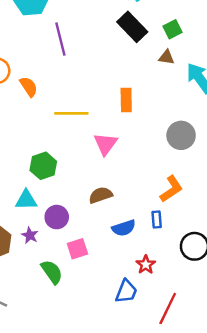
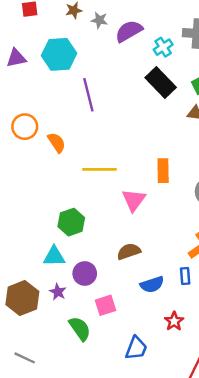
orange rectangle: (126, 100) -> (163, 171), moved
blue trapezoid: (126, 291) -> (136, 348), moved

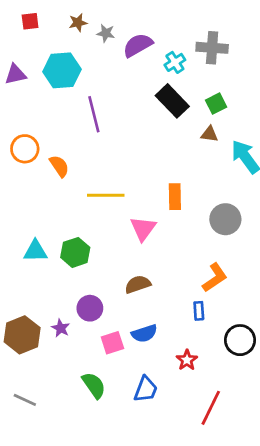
cyan triangle: (54, 256) -> (35, 251), moved
blue semicircle: (152, 285) -> (144, 333), moved
green semicircle: (80, 329) -> (94, 385), moved

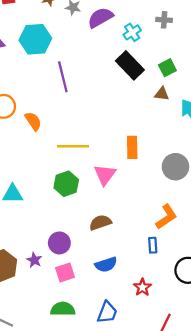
gray cross: (212, 48) -> (164, 20), size x0.6
green hexagon: (75, 252) -> (66, 184), moved
pink square: (112, 343) -> (65, 273), moved
green semicircle: (94, 385) -> (63, 309), turned -55

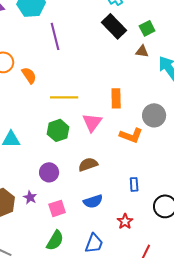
orange L-shape: (166, 217) -> (131, 135), moved, turned 55
purple circle: (59, 243) -> (49, 172), moved
green semicircle: (63, 309) -> (55, 240), turned 120

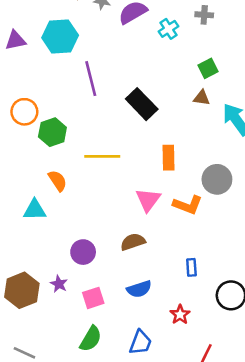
black rectangle: (114, 26) -> (142, 104), moved
orange semicircle: (29, 75) -> (58, 181), moved
pink triangle: (92, 122) -> (148, 200), moved
green hexagon: (58, 130) -> (52, 132), moved

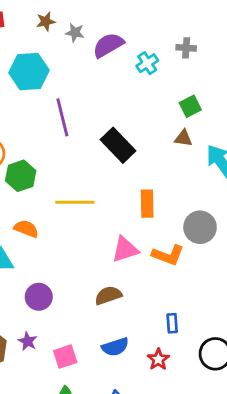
orange semicircle: (58, 181) -> (26, 229), turned -35
pink triangle: (148, 200) -> (125, 250), turned 36
purple circle: (83, 252) -> (39, 297), moved
red star: (180, 315) -> (158, 359), moved

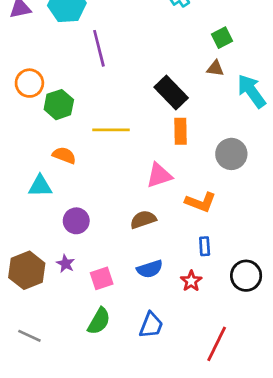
black rectangle: (118, 145) -> (171, 92), moved
orange L-shape: (168, 255) -> (201, 202), moved

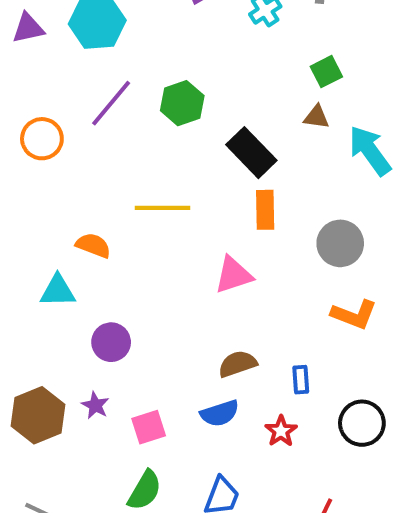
purple line: (99, 48) -> (111, 103), moved, turned 54
green hexagon: (59, 105) -> (182, 103), moved
orange L-shape: (201, 202) -> (354, 315), moved
brown semicircle: (143, 220) -> (237, 364), moved

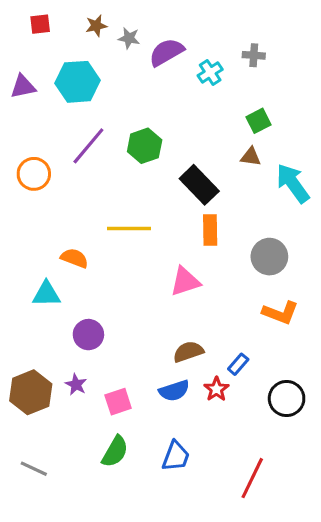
blue rectangle: (301, 380) -> (238, 364), turned 45
red star: (281, 431) -> (216, 389), moved

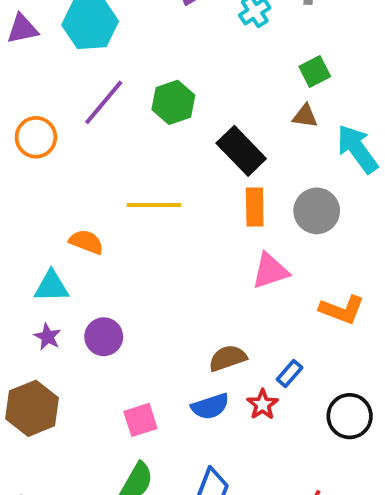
gray circle: (269, 257) -> (317, 211), moved
pink triangle: (185, 282) -> (270, 271), moved
purple star: (76, 384) -> (48, 337), moved

